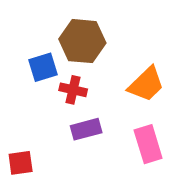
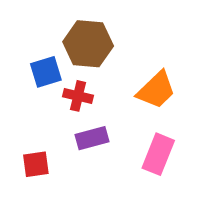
pink rectangle: (148, 144) -> (158, 154), turned 39
red square: (21, 163) -> (36, 164), moved

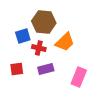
orange trapezoid: (156, 90) -> (65, 42), moved
red square: (36, 164) -> (17, 69), moved

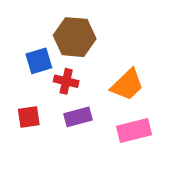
orange trapezoid: (65, 42) -> (127, 85), moved
pink rectangle: (79, 77) -> (134, 131), turned 54

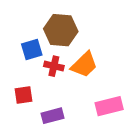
orange trapezoid: (127, 85) -> (84, 65), moved
purple rectangle: (78, 117) -> (52, 116), moved

